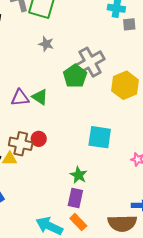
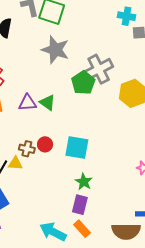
gray star: (46, 44) -> (55, 50), size x1.8
cyan square: (100, 137) -> (77, 148), moved
brown cross: (21, 144) -> (27, 149), size x0.7

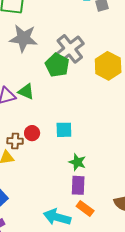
cyan square: (77, 148) -> (64, 130), size x0.7

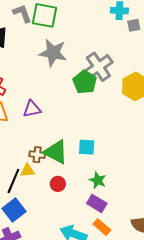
green triangle: (26, 92) -> (56, 152), moved, size x1.5
red circle: (32, 133) -> (58, 184), moved
purple rectangle: (78, 185) -> (97, 203), turned -66

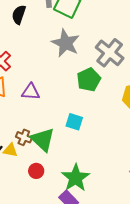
gray cross: (98, 67) -> (110, 53), moved, turned -32
cyan square: (87, 147) -> (74, 122), moved
green star: (98, 180) -> (76, 178), size x1.6

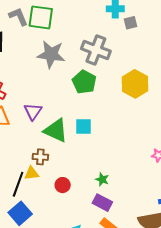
purple triangle: (31, 92) -> (33, 111), turned -42
green triangle: (43, 140) -> (56, 130), moved
green star: (76, 178) -> (102, 179), size x0.5

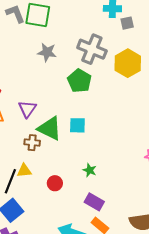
gray star: (51, 54) -> (47, 52), size x0.7
yellow hexagon: (135, 84) -> (128, 63), moved
brown cross: (40, 157) -> (32, 143), moved
green star: (102, 179) -> (90, 170), moved

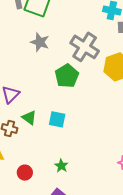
green triangle: (50, 128) -> (29, 118), size x0.6

